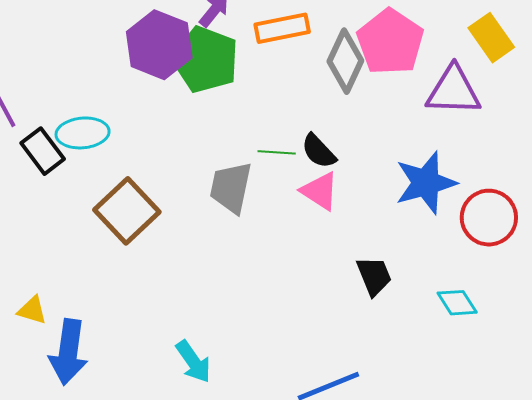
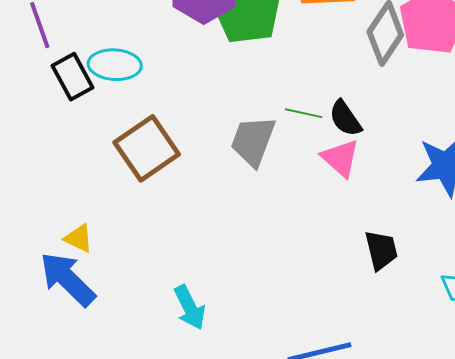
yellow triangle: (32, 310) -> (79, 238), moved
blue arrow: (68, 352) -> (67, 279), turned 118

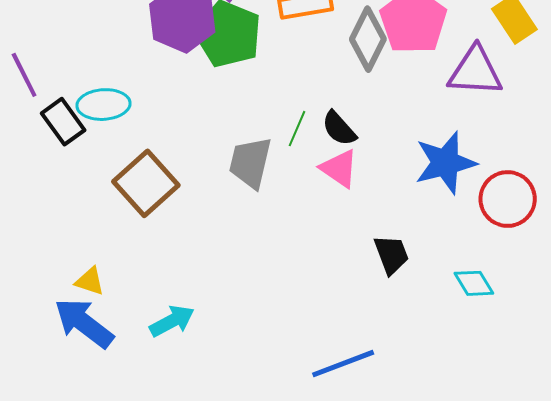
green line: (304, 113) -> (297, 129), turned -72
cyan arrow: (190, 307) -> (172, 321), moved, turned -84

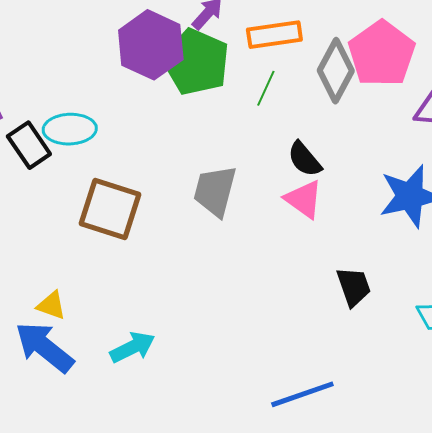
green line: (297, 129) -> (266, 88), moved
brown square: (146, 183) -> (110, 209), turned -32

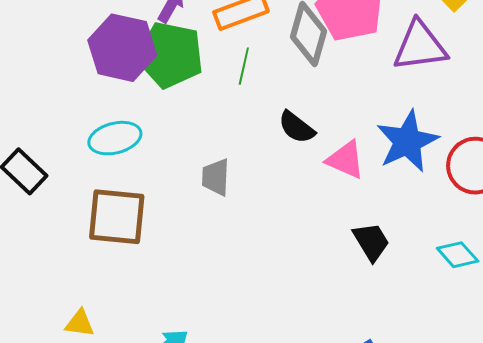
cyan ellipse: (70, 129) -> (115, 138), moved
gray trapezoid: (215, 191) -> (216, 177), size x0.7
pink triangle: (304, 199) -> (346, 160), moved

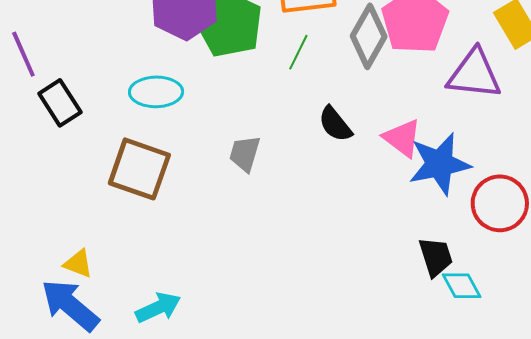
pink triangle: (346, 160) -> (402, 138), moved
black trapezoid: (371, 242) -> (436, 257), moved

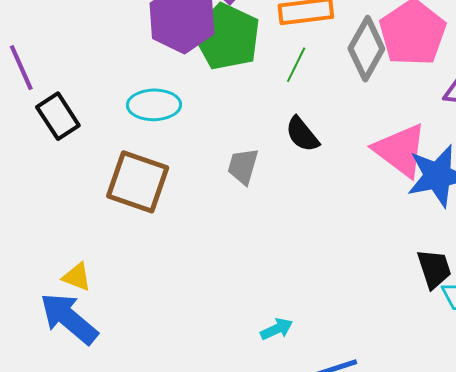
black semicircle: (335, 124) -> (302, 134), moved
pink triangle: (402, 138) -> (400, 150), size x1.4
cyan arrow: (158, 308) -> (277, 329), moved, size x0.7

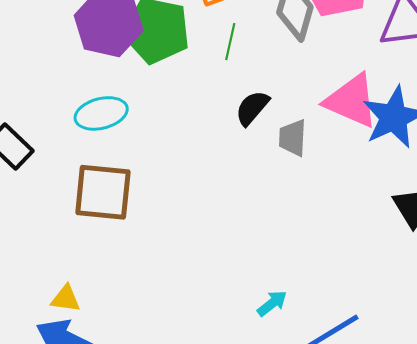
black semicircle: (302, 134) -> (252, 108), turned 93
gray trapezoid: (243, 166) -> (293, 138), moved

